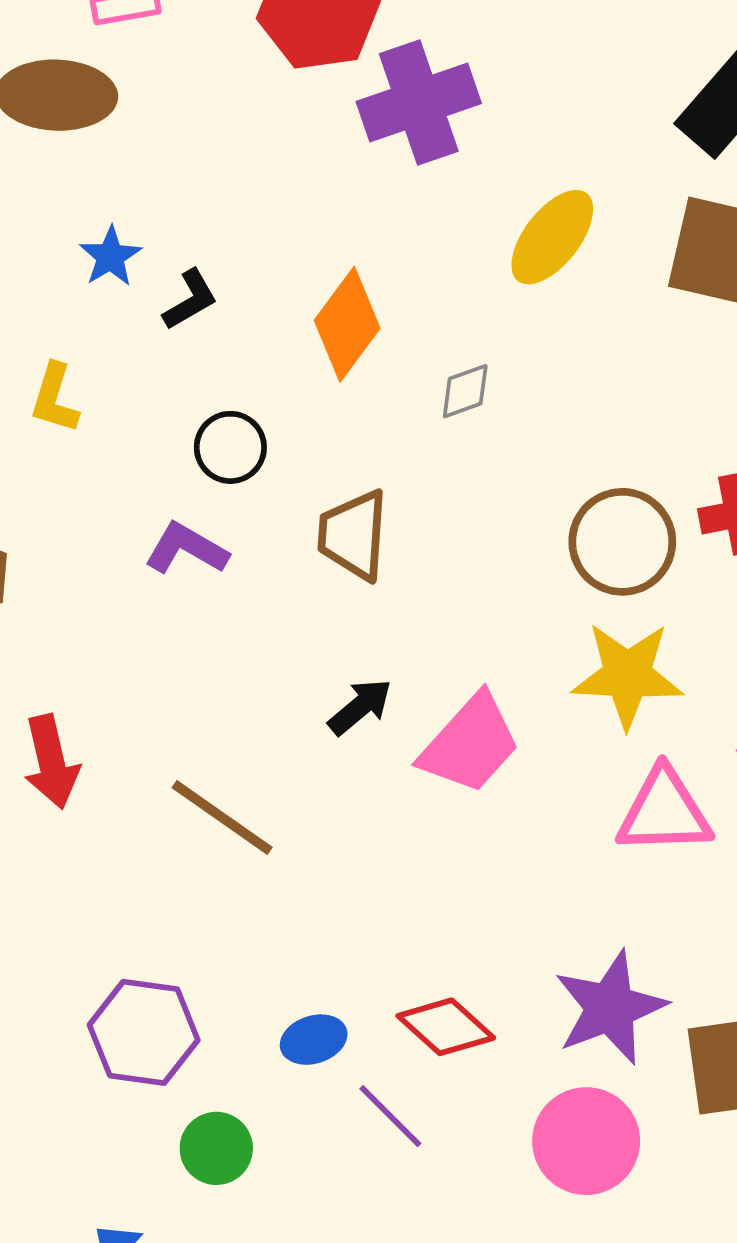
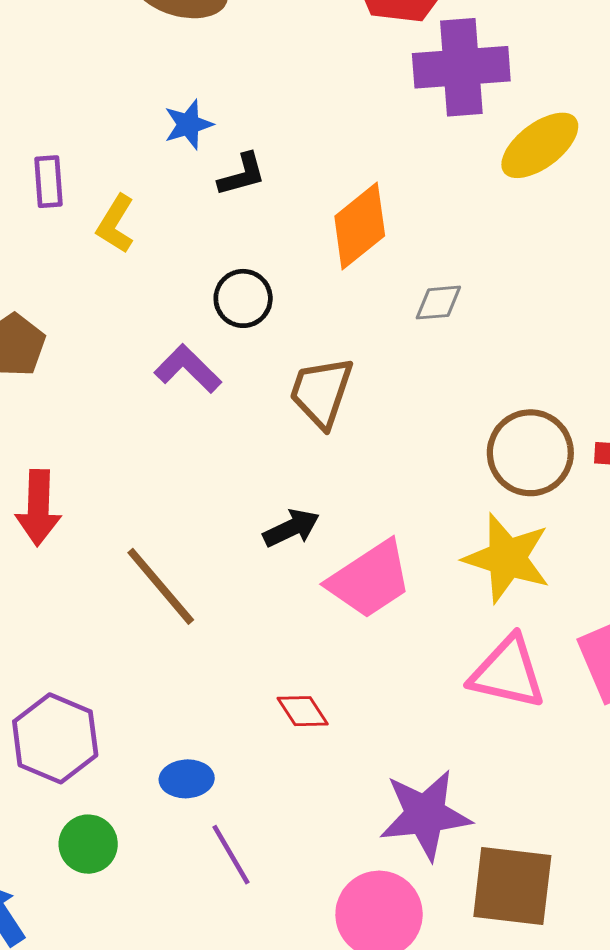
yellow ellipse: (552, 237) -> (540, 145), moved
red diamond: (446, 1027) -> (303, 711), moved, size x0.7

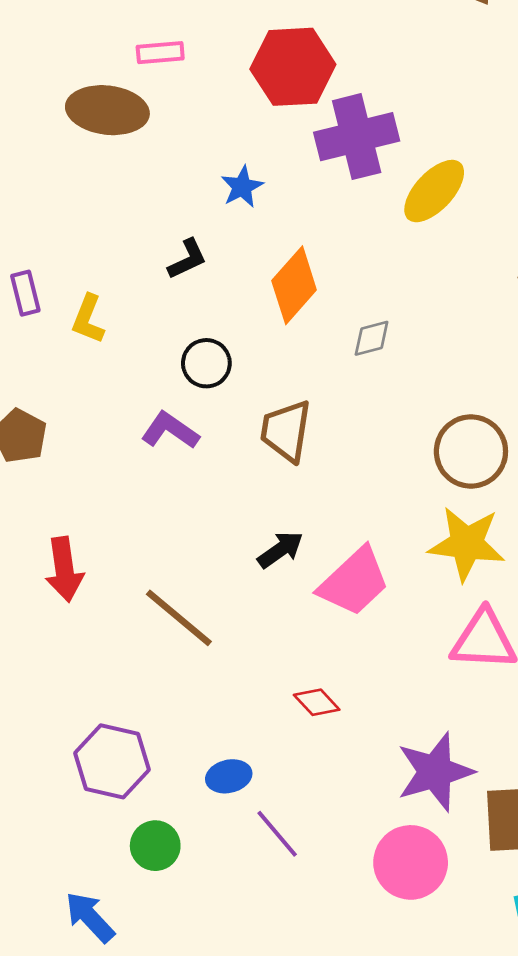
blue star: (188, 124) -> (242, 187), moved

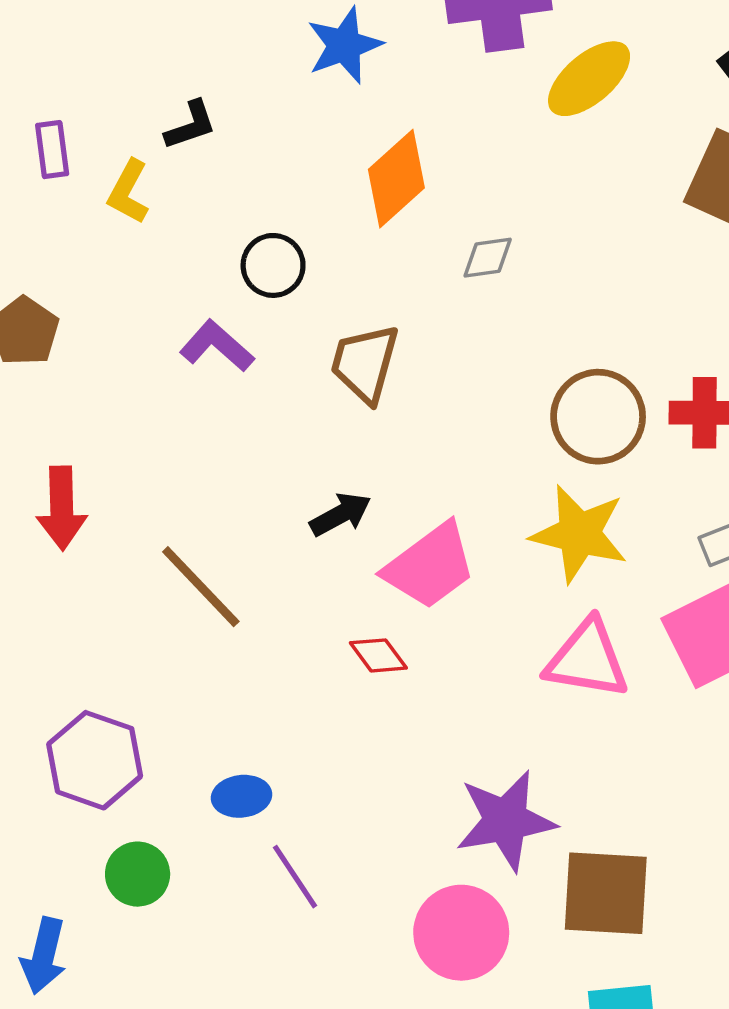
blue star: (242, 187) -> (344, 45), size x1.4
black L-shape: (187, 259) -> (191, 125), moved
red diamond: (317, 702) -> (378, 655), moved
blue arrow: (90, 917) -> (44, 956), turned -130

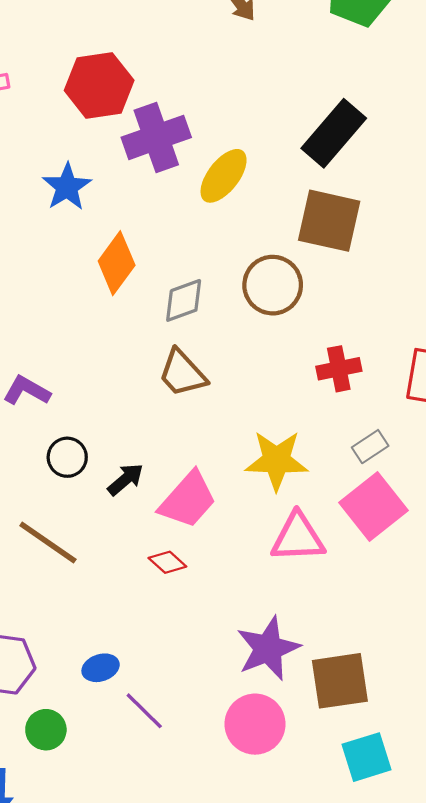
gray diamond: (488, 258) -> (184, 300), size x1.4
black circle: (273, 265) -> (67, 457), moved
brown trapezoid: (365, 363) -> (182, 373), moved, turned -46
brown circle: (598, 417) -> (273, 285), moved

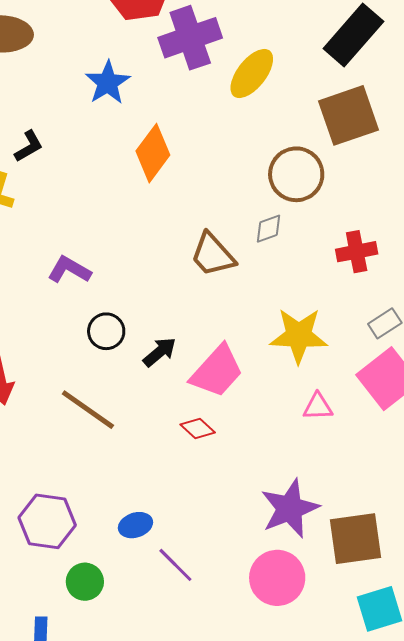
brown square: (329, 221) -> (349, 115), turned -32
gray diamond: (184, 300) -> (269, 229), moved, size x0.7
pink triangle: (298, 537) -> (318, 407), size x0.6

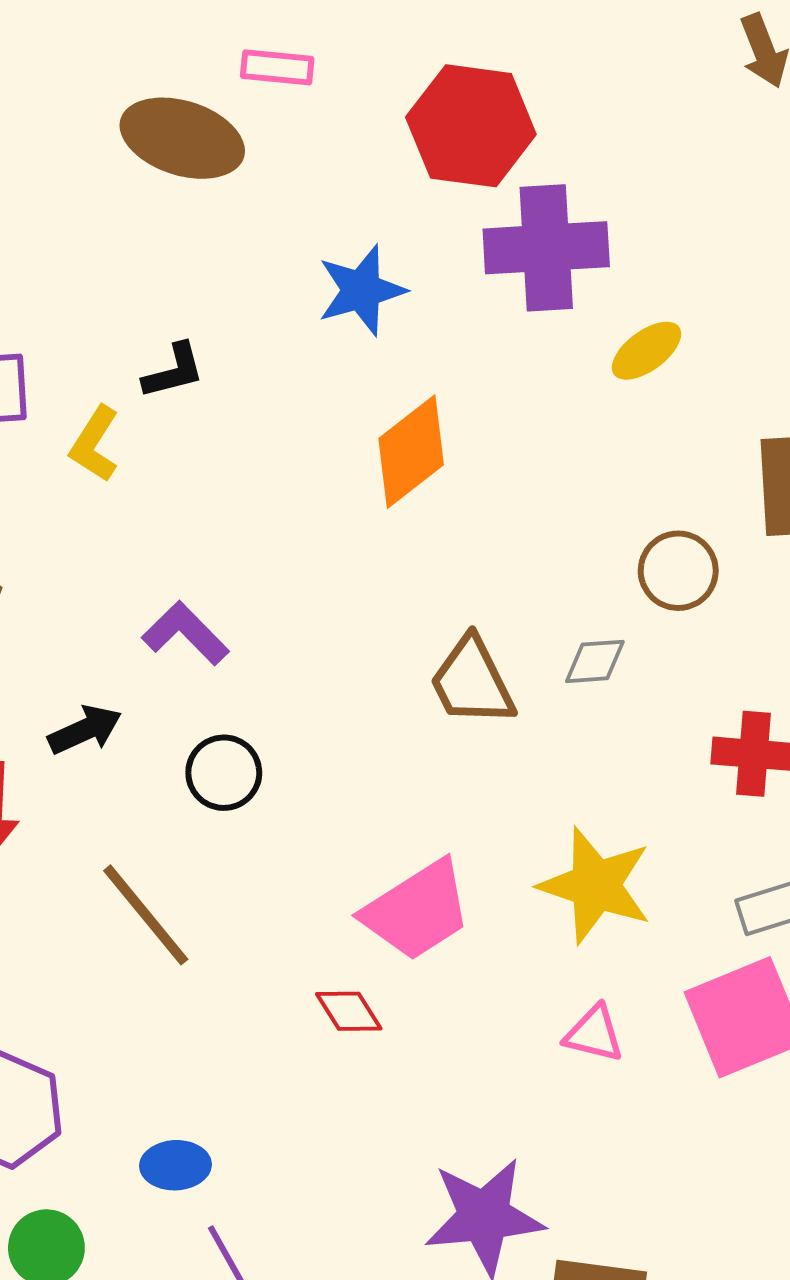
yellow ellipse: (252, 73) -> (646, 351), size x0.7
brown circle: (296, 174) -> (678, 571), size x0.7
black arrow: (160, 352) -> (85, 730), moved

